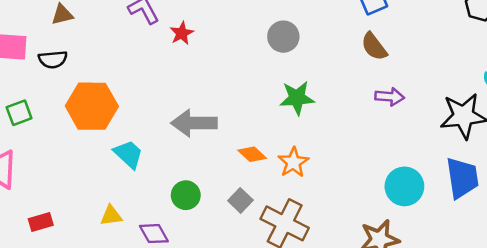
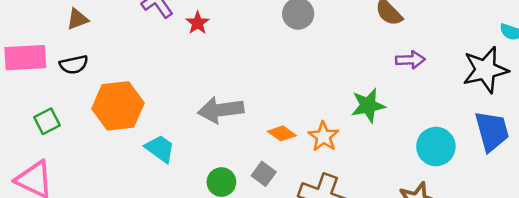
green star: (297, 98) -> (368, 105), moved
gray square: (240, 200) -> (264, 174), moved

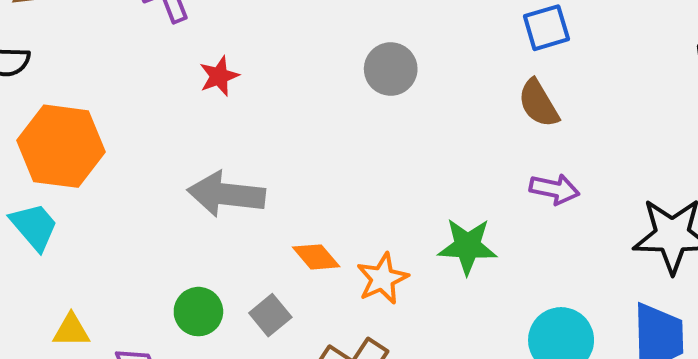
red star: (198, 23) -> (219, 76), moved
cyan trapezoid: (160, 149) -> (34, 226), moved

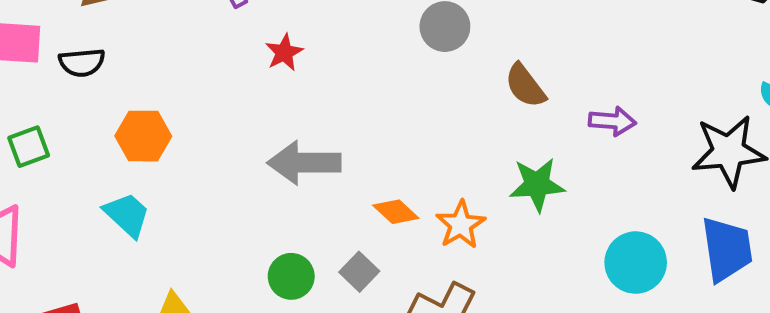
brown semicircle: (538, 103) -> (525, 86), moved
orange hexagon: (61, 146) -> (143, 136), size x0.7

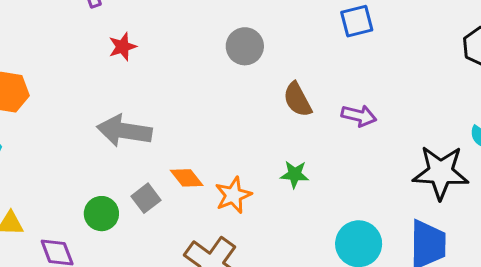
purple arrow: (612, 121) -> (359, 116), moved
green star: (537, 185) -> (295, 174), size x0.7
gray square: (359, 272) -> (146, 198), moved

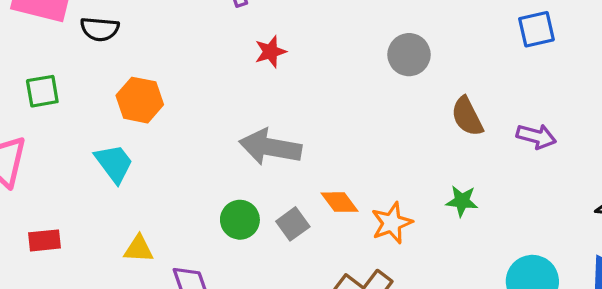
green circle: (101, 214) -> (240, 220), moved

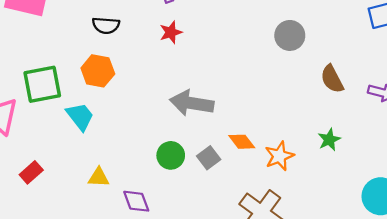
black semicircle: (100, 29) -> (106, 25), moved
red star: (271, 52) -> (171, 32), moved
green square: (42, 91) -> (42, 84), moved, size x1.6
green star: (462, 201) -> (329, 140), turned -30
red rectangle: (44, 240) -> (31, 172), turned -35

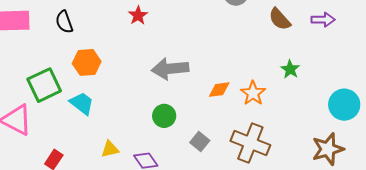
black semicircle: (106, 25) -> (64, 22), moved, turned 80
orange diamond: (242, 142) -> (219, 90), turned -45
gray square: (209, 158) -> (200, 142), moved

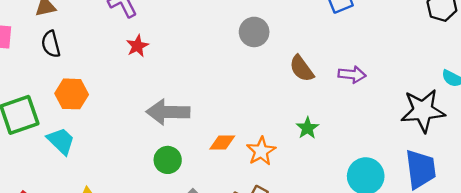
green circle: (164, 116) -> (168, 160), moved

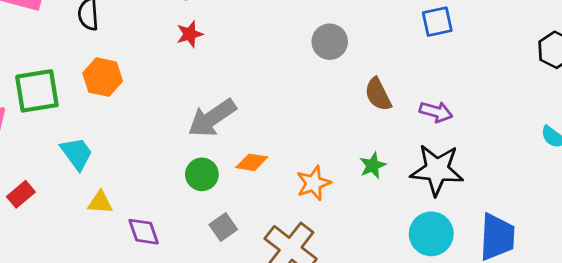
black star: (423, 111) -> (437, 170), moved
gray arrow: (168, 112) -> (212, 118), turned -45
cyan trapezoid: (61, 141) -> (77, 154), moved
orange diamond: (222, 143) -> (252, 162), moved

